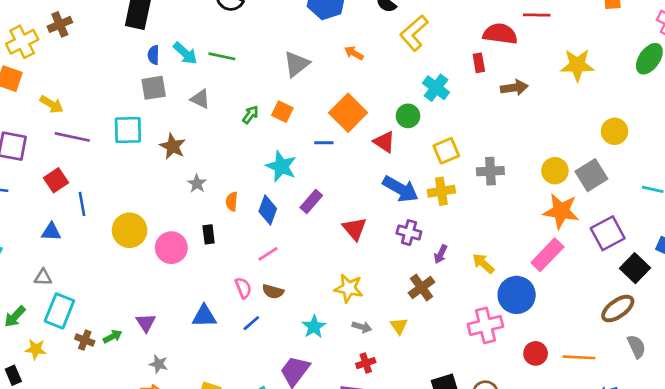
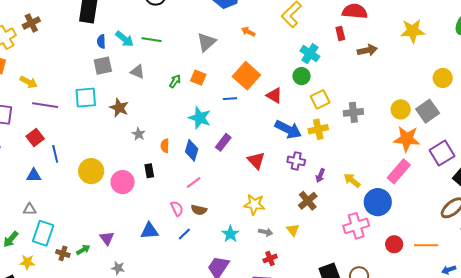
green circle: (408, 116) -> (302, 76), moved

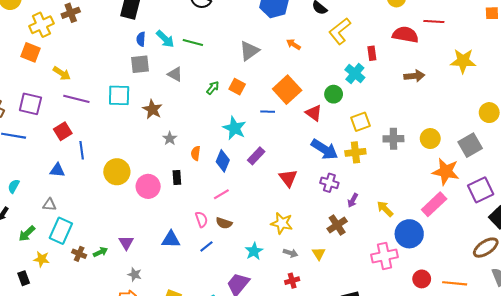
red rectangle: (340, 33) -> (372, 53), moved
green circle: (302, 76) -> (334, 94), moved
yellow circle: (401, 109) -> (430, 139), moved

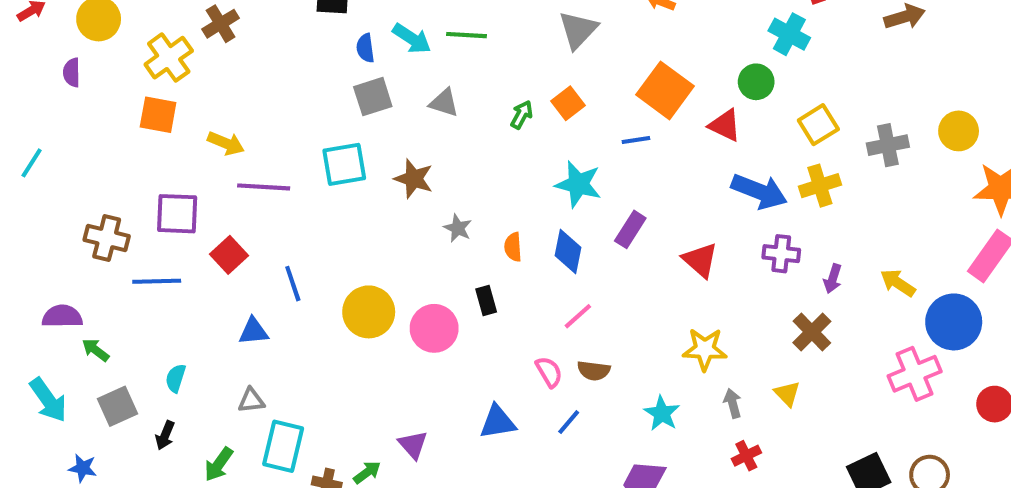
orange square: (237, 87) -> (568, 103), turned 35
red square: (63, 131) -> (229, 255), moved
gray arrow: (290, 253) -> (733, 403), turned -112

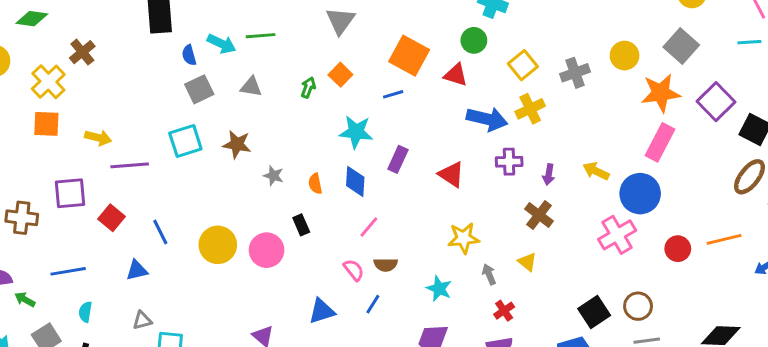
blue line: (157, 281) -> (68, 271), moved

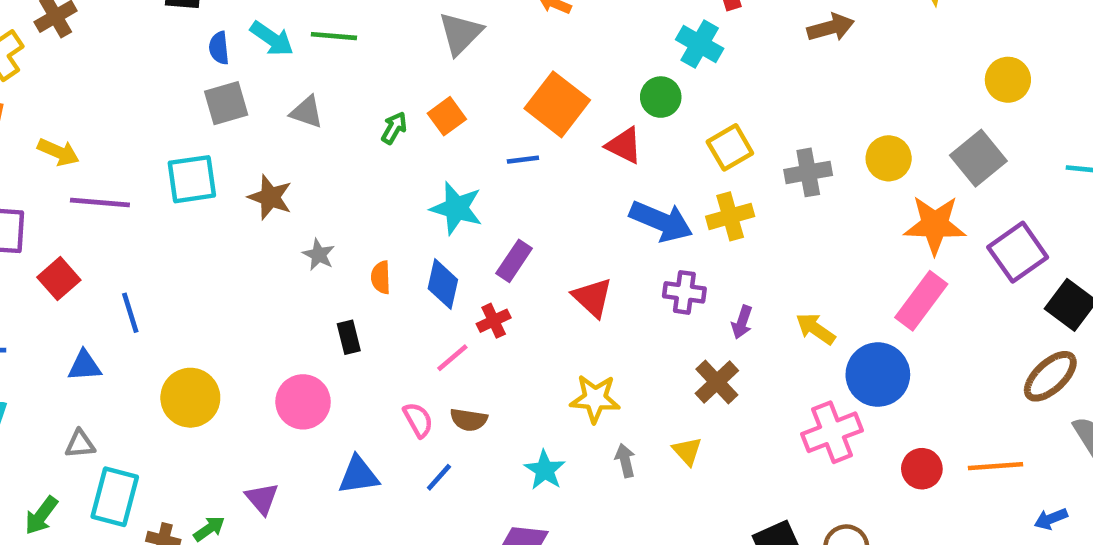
yellow circle: (218, 245) -> (190, 398), moved
pink circle: (267, 250) -> (303, 402), moved
red cross: (504, 311) -> (494, 321), moved

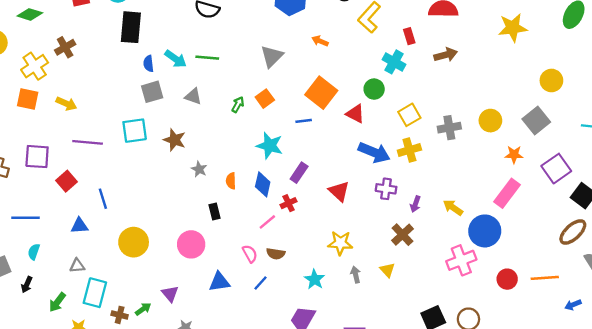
brown arrow: (831, 27) -> (446, 55), moved
yellow arrow: (58, 152) -> (66, 104), moved
orange star: (935, 225) -> (514, 155), size x0.6

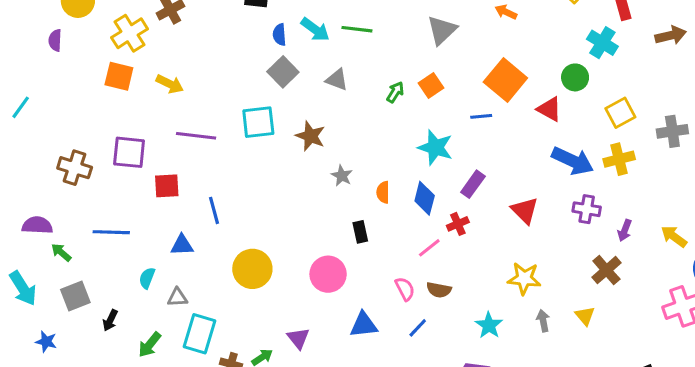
gray square: (152, 92) -> (283, 72), turned -30
red square: (67, 181) -> (167, 186), turned 36
cyan semicircle: (34, 252) -> (147, 278), moved

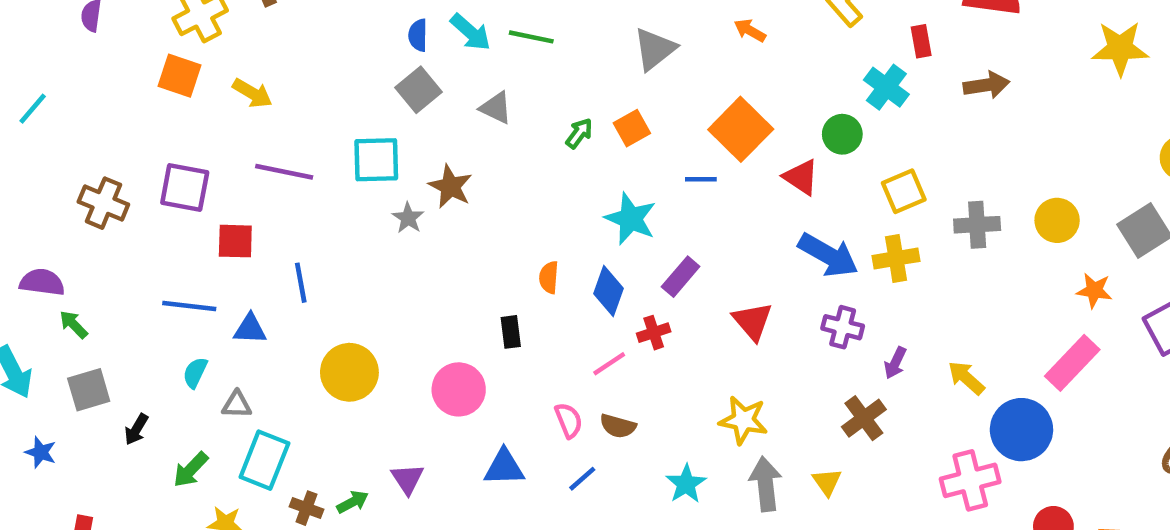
gray star: (342, 176) -> (408, 218), moved
blue line: (111, 232) -> (189, 306), moved
gray arrow: (543, 321) -> (766, 484), size x1.6

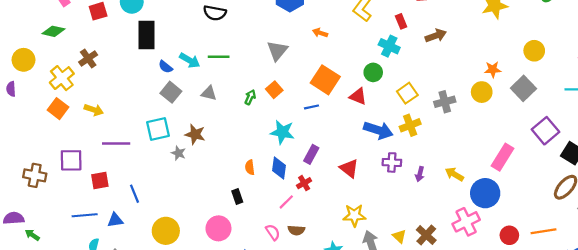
blue semicircle: (418, 35) -> (165, 67), turned -40
orange square: (179, 76) -> (58, 109), turned 30
orange star: (1094, 290) -> (493, 69), moved
brown cross: (864, 418) -> (426, 235), moved

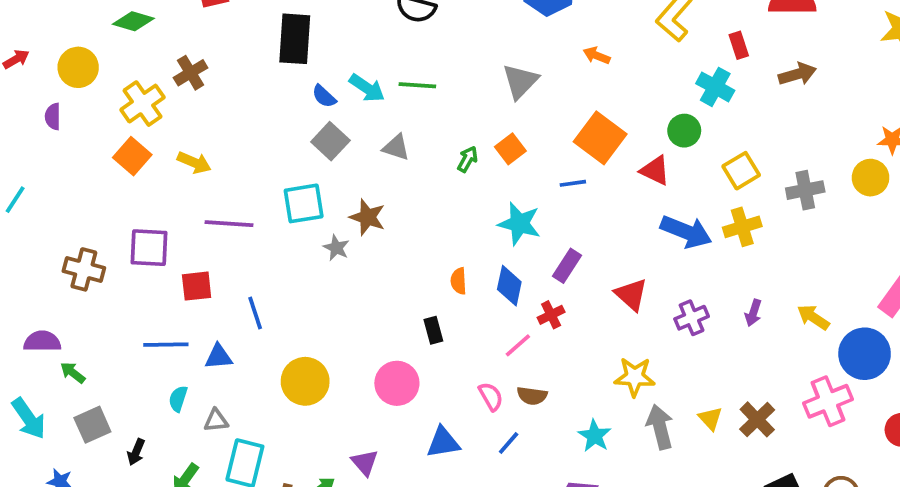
purple cross: (392, 162) -> (692, 318), moved, turned -30

